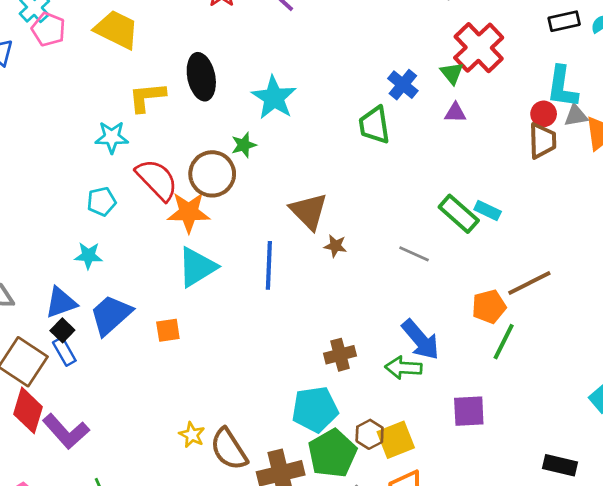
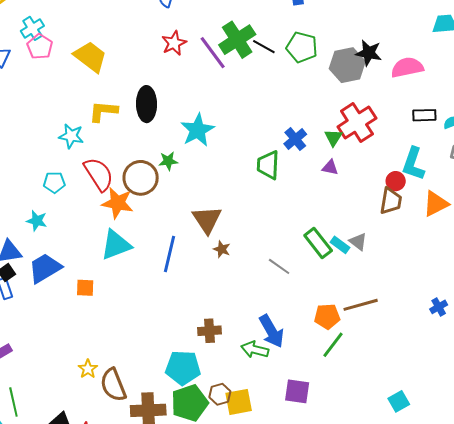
gray triangle: (576, 116) -> (358, 242), moved, turned 36

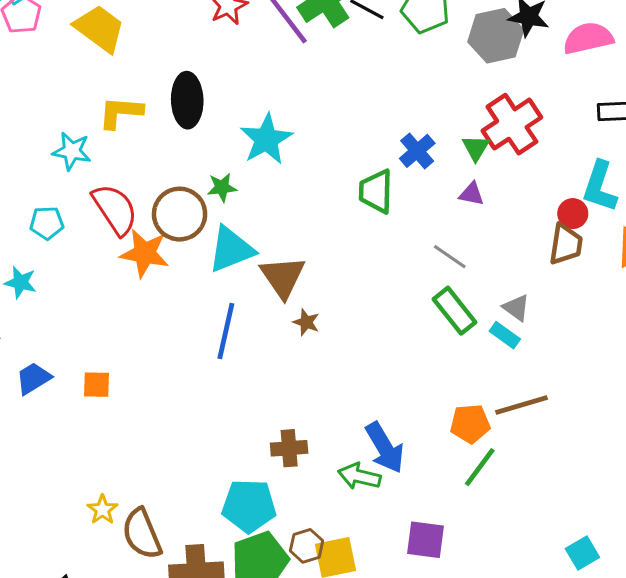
cyan triangle: (116, 245) -> (231, 249), moved
cyan rectangle: (340, 245) -> (505, 335), moved
gray line: (279, 266) -> (450, 257), moved
blue trapezoid: (45, 268) -> (33, 378), moved, size x0.7

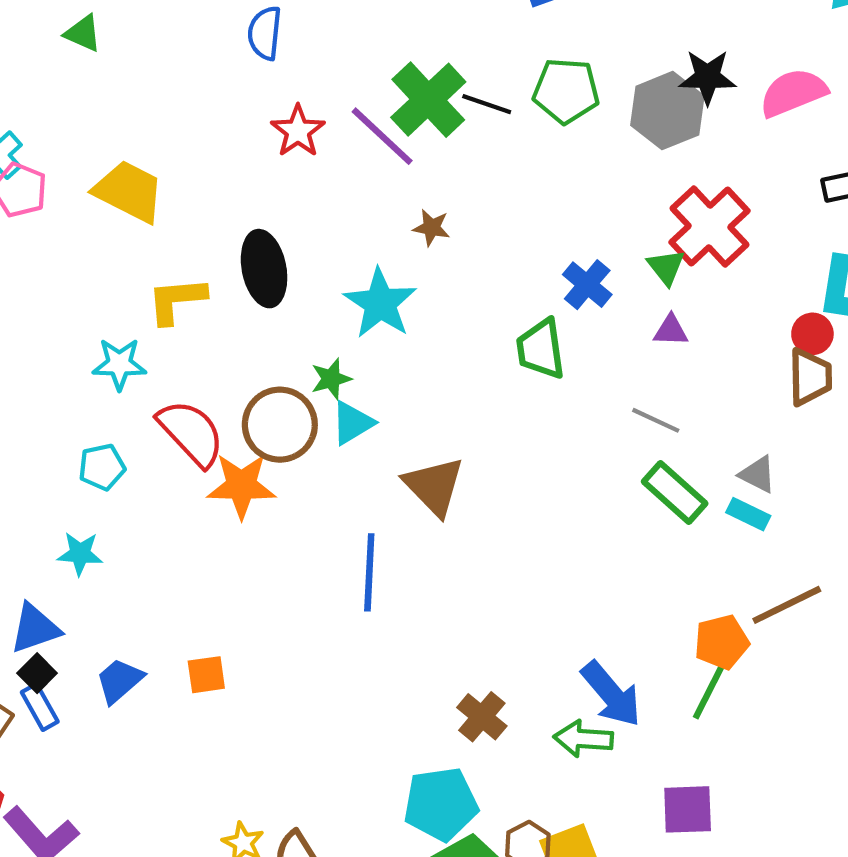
cyan triangle: (231, 249) -> (352, 423), moved, size x0.7
brown star: (306, 322) -> (431, 228), moved
brown cross: (289, 448) -> (482, 717), turned -36
green line: (480, 467) -> (709, 691), moved

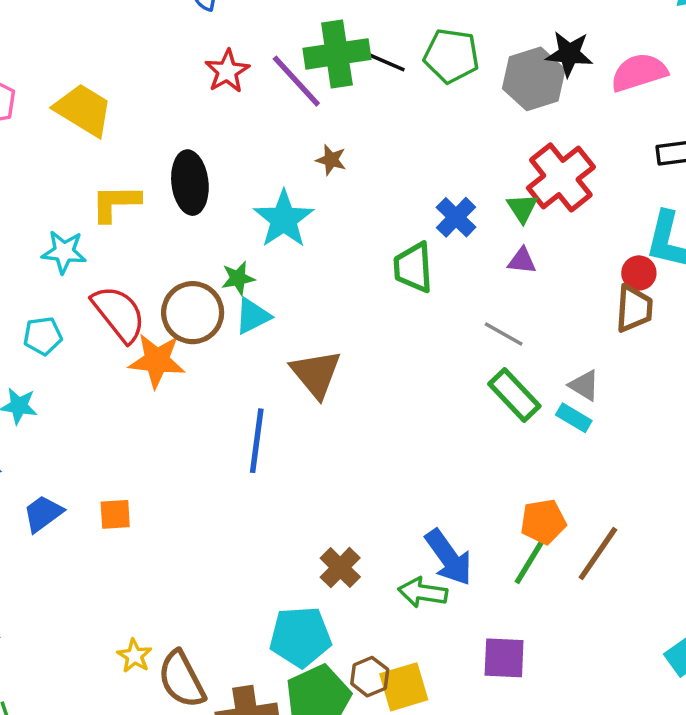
green cross: (428, 100) -> (337, 54), turned 30
brown line: (787, 605) -> (598, 554), moved, turned -34

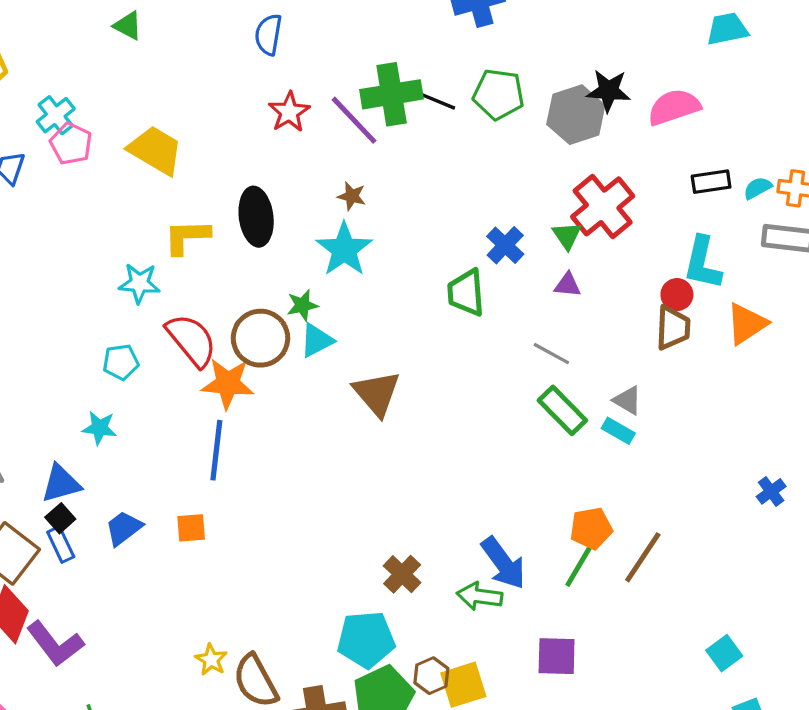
brown star: (331, 160) -> (352, 196), moved
blue line: (257, 441) -> (216, 450), moved

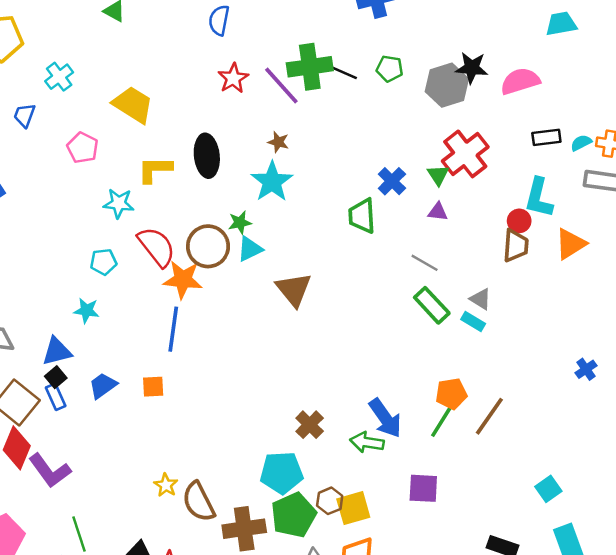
green pentagon: (499, 94) -> (390, 69), size x0.7
pink pentagon: (71, 144) -> (83, 148), moved

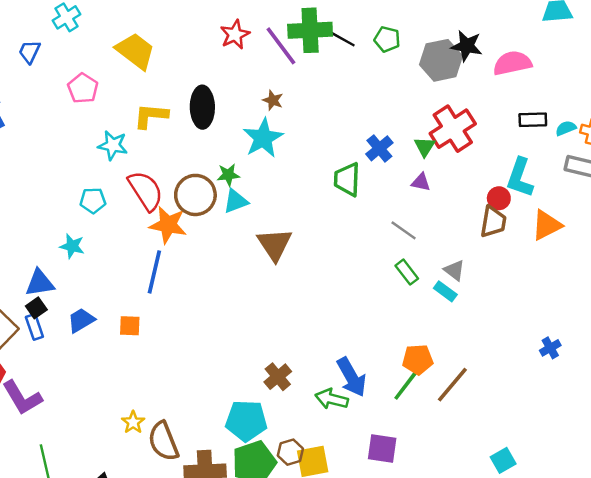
green rectangle: (432, 305) -> (407, 272), size x0.7

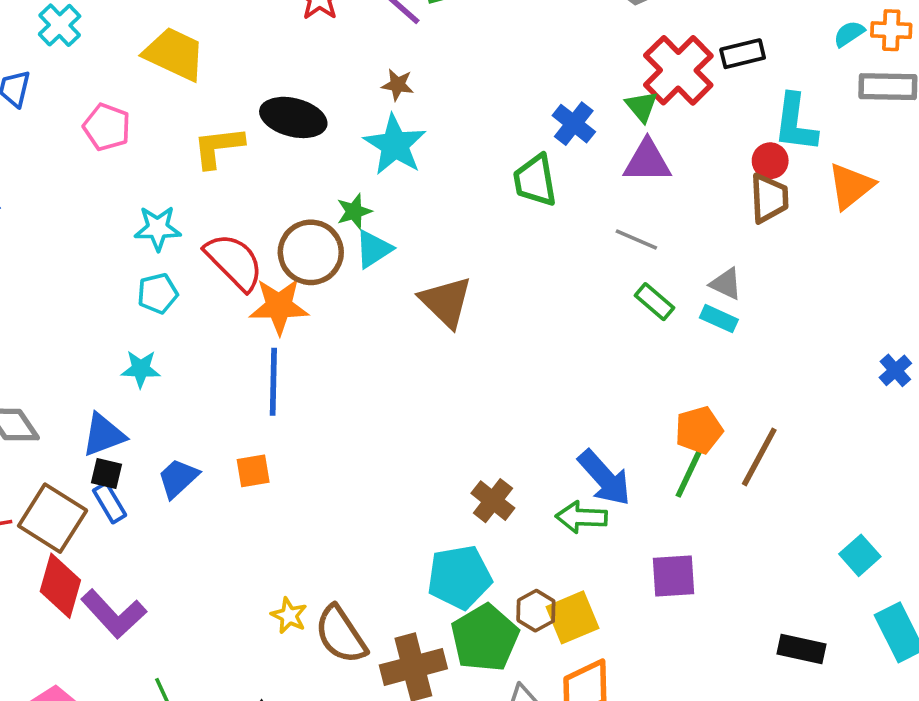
black ellipse: (202, 107) -> (293, 117), turned -63
black rectangle: (533, 120) -> (743, 54), moved
cyan star: (113, 145) -> (158, 228), moved
purple triangle: (421, 182) -> (647, 161), size x1.6
black square: (36, 308) -> (106, 474), turned -30

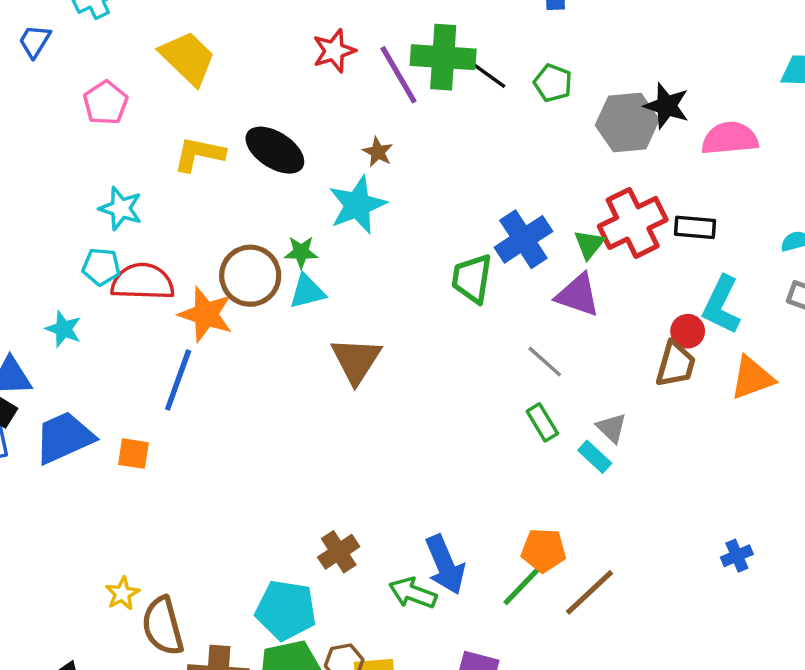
blue cross: (574, 124) -> (523, 239), size x1.4
red semicircle: (234, 262) -> (143, 282), moved, turned -62
blue trapezoid: (178, 478) -> (64, 438), size x1.5

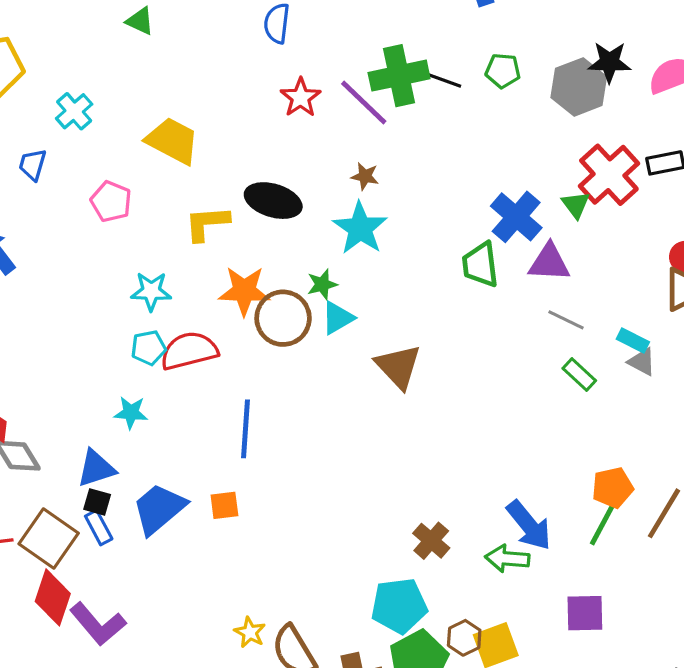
purple triangle: (578, 295) -> (549, 263), moved
orange star: (206, 314) -> (244, 291), moved
cyan rectangle: (595, 457) -> (633, 340), moved

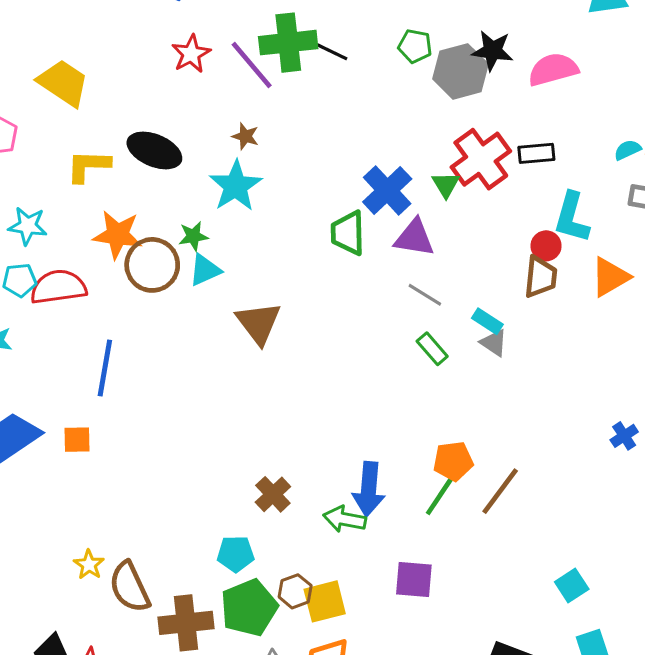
green pentagon: (503, 71) -> (415, 46), moved
blue arrow: (529, 525) -> (369, 489), turned 38
cyan pentagon: (399, 606) -> (236, 554), size x0.7

